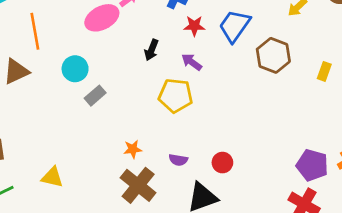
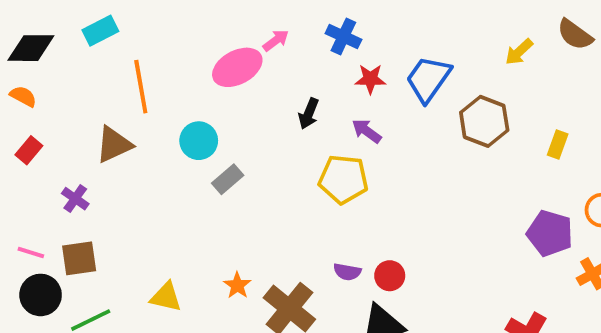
orange star: (133, 149) -> (237, 285), moved, turned -30
red circle: (222, 163) -> (390, 276), moved
purple pentagon: (312, 165) -> (550, 233), moved

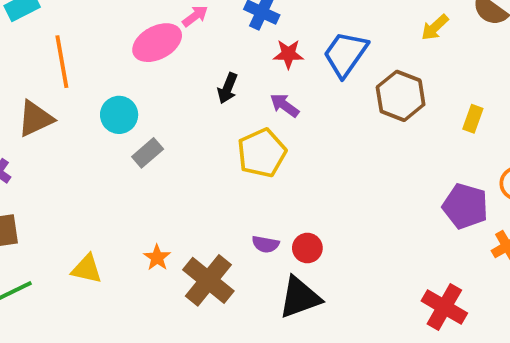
yellow pentagon: (343, 179) -> (262, 153), turned -30

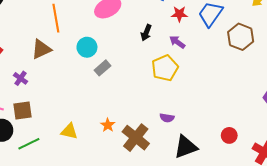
red circle: (307, 248) -> (229, 135), moved

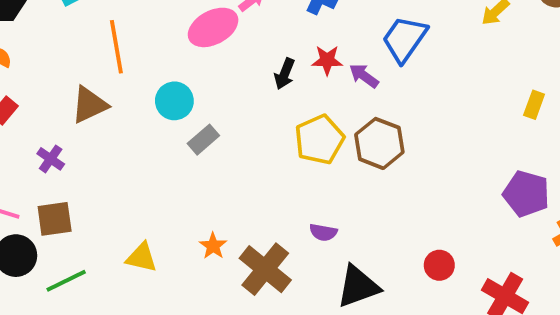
red star: (179, 14) -> (327, 60), moved
brown hexagon: (241, 37) -> (379, 143), moved
purple arrow: (177, 42) -> (364, 76), moved

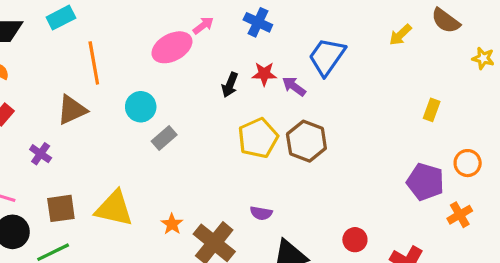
brown square: (55, 219) -> (61, 208), moved
yellow triangle: (142, 258) -> (114, 208), moved, size x1.5

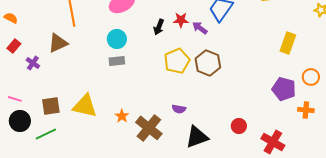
cyan circle: (141, 107) -> (117, 39), moved
yellow rectangle: (432, 110) -> (288, 43), size x1.5
gray rectangle: (164, 138) -> (117, 61), turned 35
purple cross: (41, 154) -> (33, 63), moved
orange cross: (460, 215) -> (306, 110), turned 35

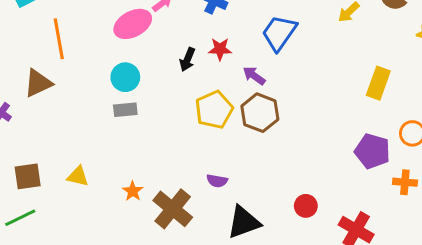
purple arrow: (200, 28) -> (254, 76), moved
yellow triangle: (85, 106) -> (78, 176), size x0.6

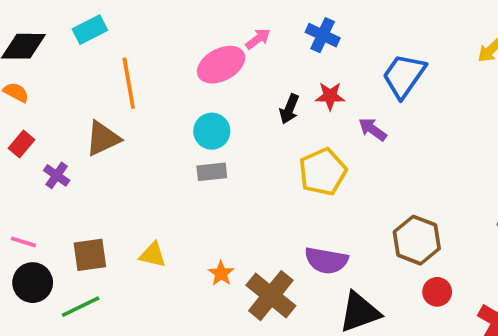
brown hexagon: (260, 113) -> (417, 240), moved
purple semicircle: (217, 181) -> (326, 260), size x1.6

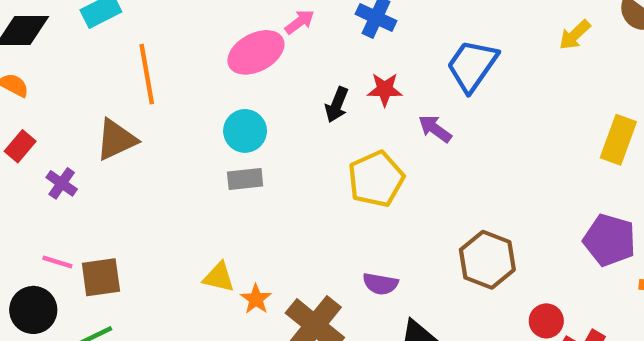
pink line: (23, 242) -> (57, 262), moved
yellow triangle: (153, 255) -> (219, 277), moved
purple semicircle: (326, 260) -> (380, 284), size x0.7
red circle: (437, 292) -> (546, 321), moved

